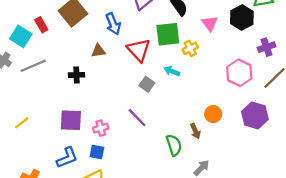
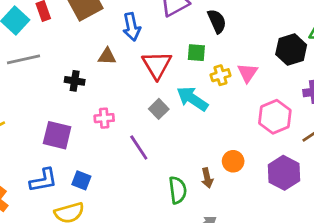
pink triangle: (210, 23) -> (248, 73), moved
green square: (168, 34) -> (196, 53), size x0.6
cyan arrow: (172, 71) -> (192, 99), size x1.6
pink cross: (101, 128) -> (104, 118), moved

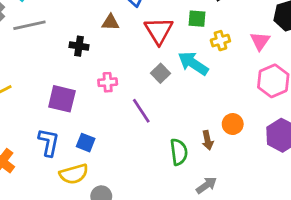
pink triangle: (248, 73) -> (260, 41), moved
blue L-shape: (43, 180) -> (49, 142), turned -68

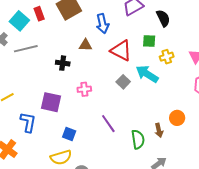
red triangle: (159, 31) -> (121, 50), turned -30
purple line: (141, 111) -> (108, 124), moved
blue L-shape: (49, 142) -> (28, 122), moved

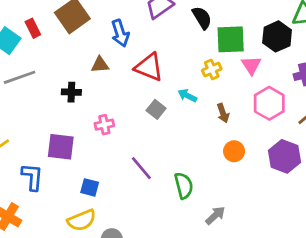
green square: (149, 41) -> (231, 39), moved, size x1.6
cyan arrow: (147, 74) -> (187, 96), size x0.6
brown arrow: (159, 130) -> (223, 113), moved

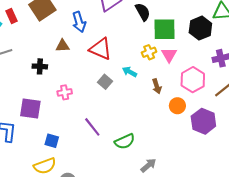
pink triangle: (251, 65) -> (169, 55), moved
orange circle: (234, 151) -> (177, 106), moved
green semicircle: (184, 186) -> (125, 141), turned 78

